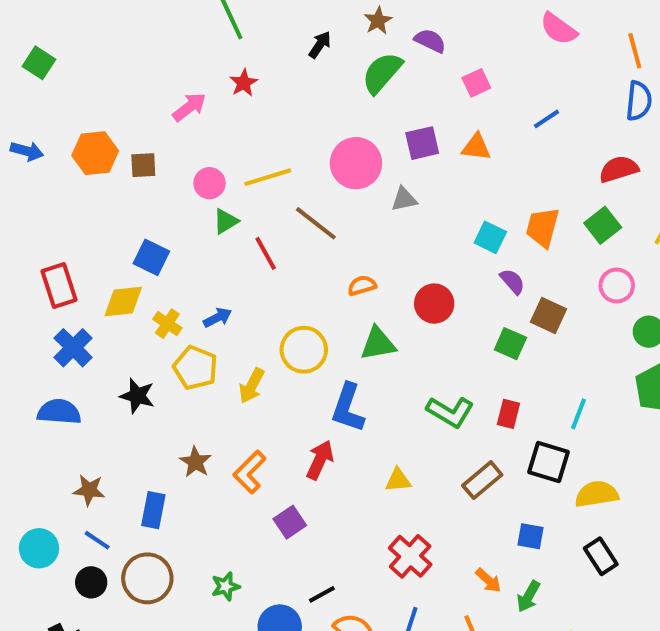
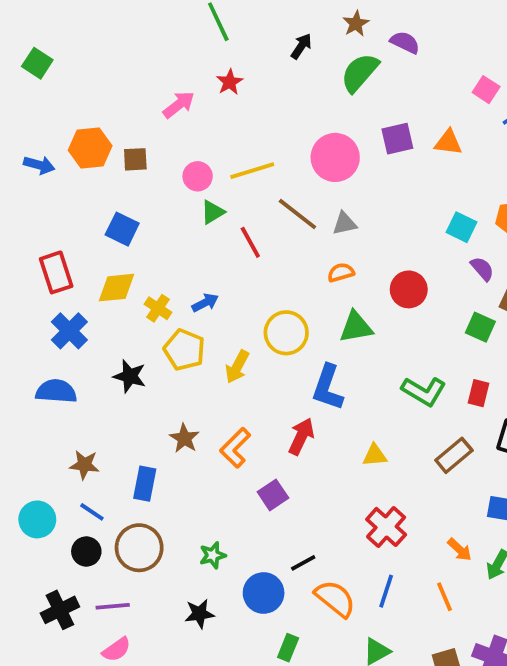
pink square: (476, 83) -> (486, 90), moved, turned -32
blue arrow: (27, 151) -> (39, 165), moved
gray triangle: (404, 199) -> (345, 223), moved
blue square: (151, 257) -> (122, 229), moved

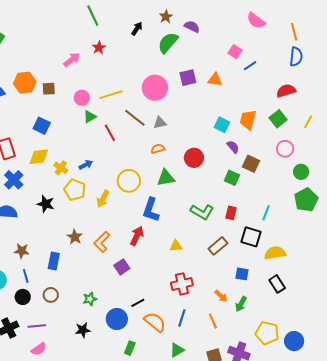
blue line: (92, 512) -> (26, 276), turned 40
red cross: (386, 527) -> (182, 284), turned 35
brown circle: (139, 548) -> (51, 295), size x0.6

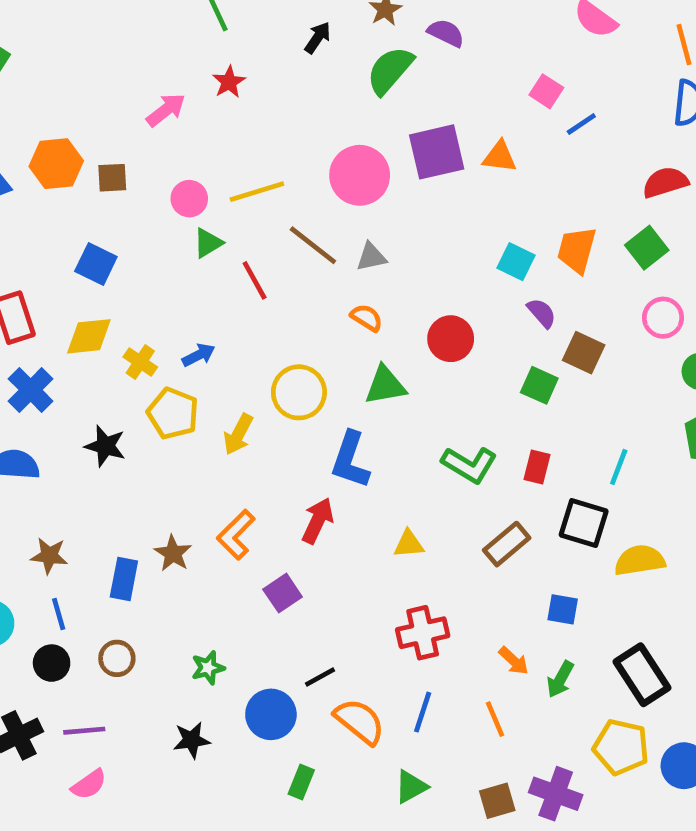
purple square: (188, 78) -> (437, 152), size x1.4
orange semicircle: (158, 149) -> (367, 318), turned 48
brown star: (75, 237) -> (173, 553), moved
black rectangle: (277, 284) -> (642, 675), moved, size x1.4

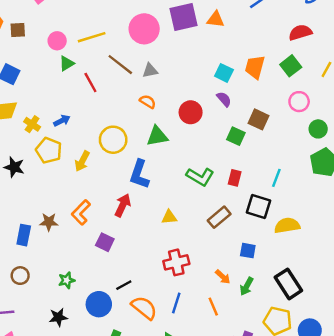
purple semicircle: (542, 313) -> (224, 99), moved
brown star: (173, 553) -> (49, 222), turned -30
purple square: (283, 593) -> (105, 242), turned -30

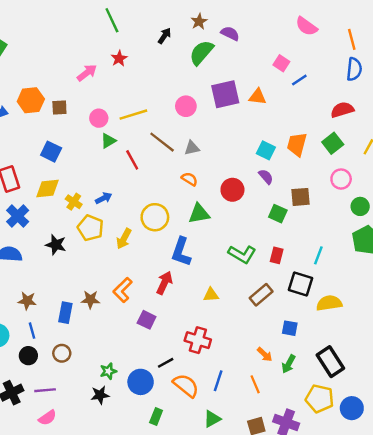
pink circle: (144, 29) -> (186, 106), size x0.7
brown square: (259, 119) -> (300, 197), turned -30
red cross: (176, 262) -> (198, 340), moved, turned 30
green star: (67, 280) -> (108, 371), moved

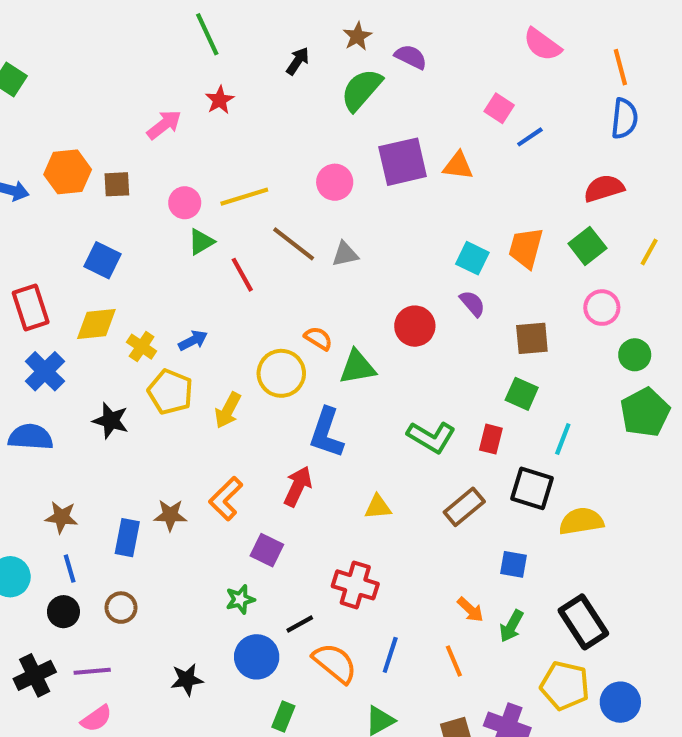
orange semicircle: (189, 179) -> (318, 338), moved
green square: (278, 214) -> (522, 394), moved
green star: (108, 371) -> (240, 599), moved

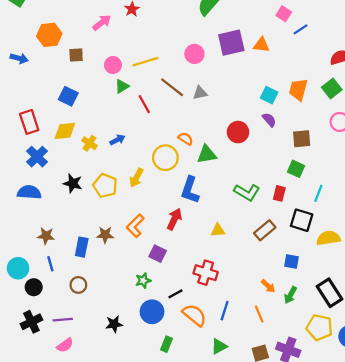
orange hexagon: (68, 172) -> (49, 35), moved
yellow pentagon: (170, 392) -> (105, 186), moved
black circle: (63, 612) -> (34, 287), moved

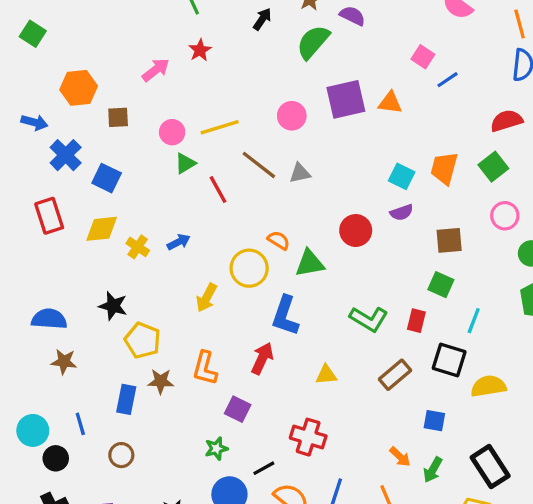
purple semicircle: (269, 120) -> (402, 212), turned 112
blue cross: (37, 157) -> (66, 155), moved
yellow pentagon: (105, 186) -> (143, 340), moved
orange L-shape: (135, 226) -> (205, 368), turned -30
brown star: (46, 236) -> (64, 362), moved

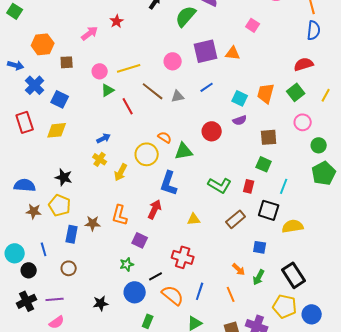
blue line: (447, 80) -> (207, 87), moved
yellow cross: (138, 247) -> (100, 159), moved
yellow pentagon: (143, 340) -> (60, 205), moved

